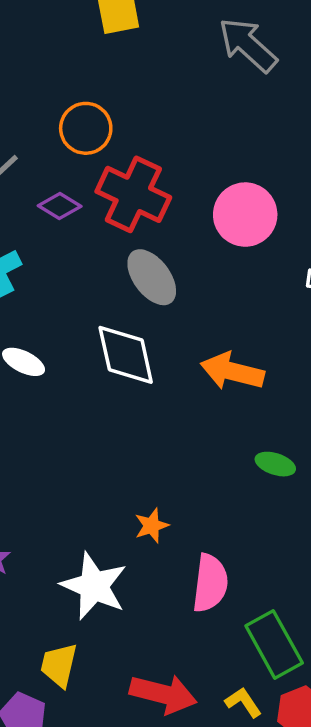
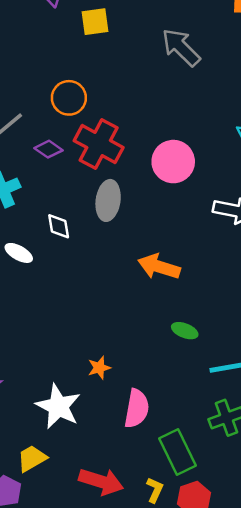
gray ellipse: (152, 277) -> (108, 200), turned 42
white diamond: (126, 355) -> (59, 226), moved, size x0.6
yellow trapezoid: (59, 665) -> (32, 458), turned 44
yellow L-shape: (243, 702) -> (155, 490), turned 55

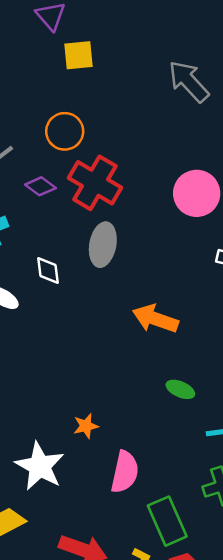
yellow square: (95, 22) -> (79, 55), moved
pink circle: (173, 162) -> (197, 193), moved

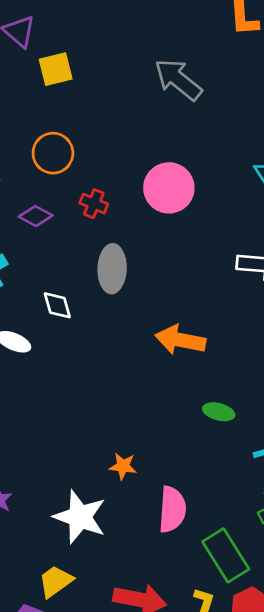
red cross: (95, 183) -> (94, 204), size x0.5
pink circle: (197, 193) -> (169, 188), moved
orange star: (86, 426) -> (123, 466), turned 30

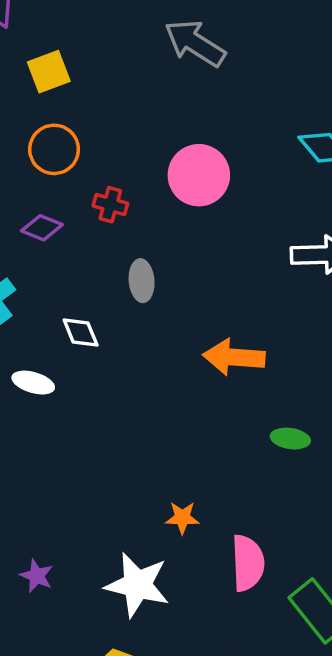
yellow square: (56, 69) -> (49, 72), moved
gray ellipse: (112, 269) -> (142, 281), size x0.7

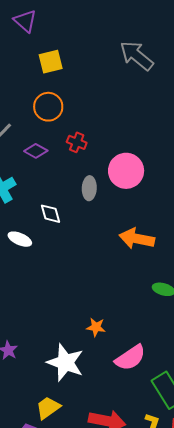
pink circle: (199, 175) -> (126, 171), moved
pink semicircle: (248, 563) -> (130, 358), turned 52

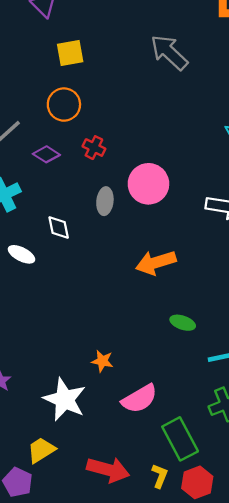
orange arrow: (137, 239) -> (156, 263), turned -32

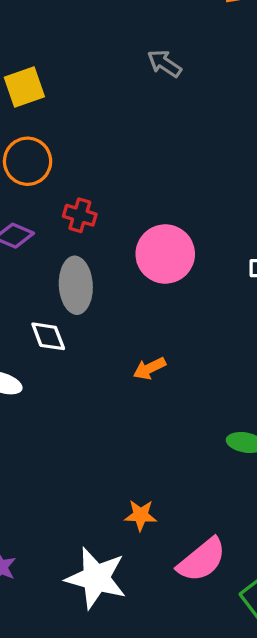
gray arrow: (169, 52) -> (164, 64), size x0.6
gray ellipse: (105, 201) -> (76, 285), moved, size x1.4
orange arrow: (156, 263) -> (149, 368), moved, size x0.6

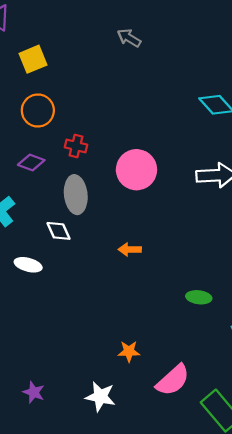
orange arrow: (149, 368) -> (130, 249), turned 30
white star: (96, 578) -> (100, 397), size x0.7

